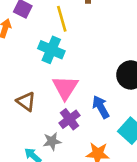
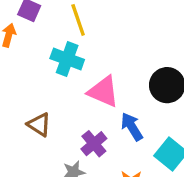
pink triangle: (65, 88) -> (103, 92), moved, turned -36

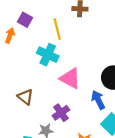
blue arrow: (132, 127) -> (98, 100), moved

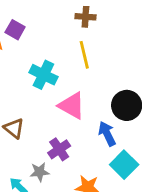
yellow line: (57, 29) -> (84, 55), moved

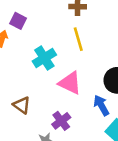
cyan cross: (43, 75) -> (44, 58), turned 35

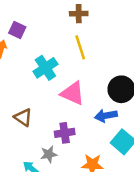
blue arrow: (101, 105) -> (106, 116), turned -70
purple cross: (61, 121) -> (65, 133), turned 30

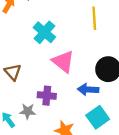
yellow line: (80, 47) -> (94, 18), moved
cyan cross: (45, 68) -> (44, 32), turned -30

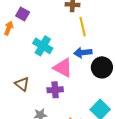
blue arrow: (88, 89) -> (83, 53), moved
purple cross: (47, 96) -> (55, 90), moved

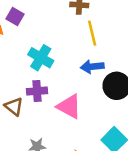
pink triangle: (63, 68) -> (69, 106), moved
purple cross: (55, 90) -> (37, 91), moved

